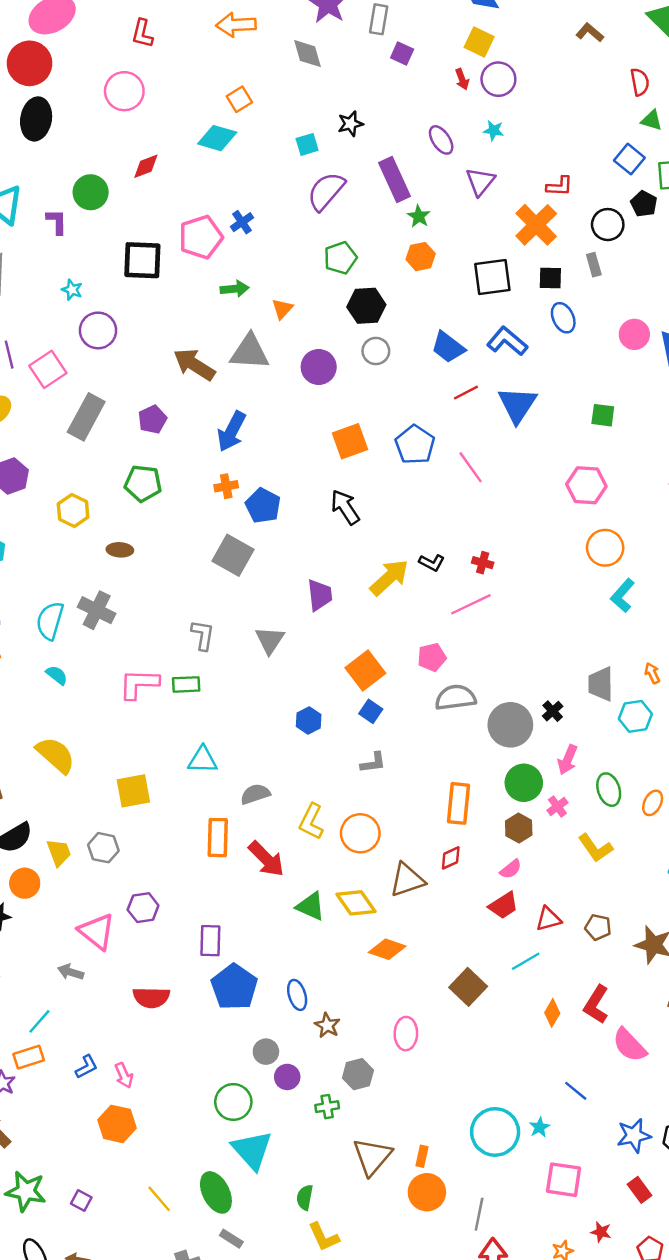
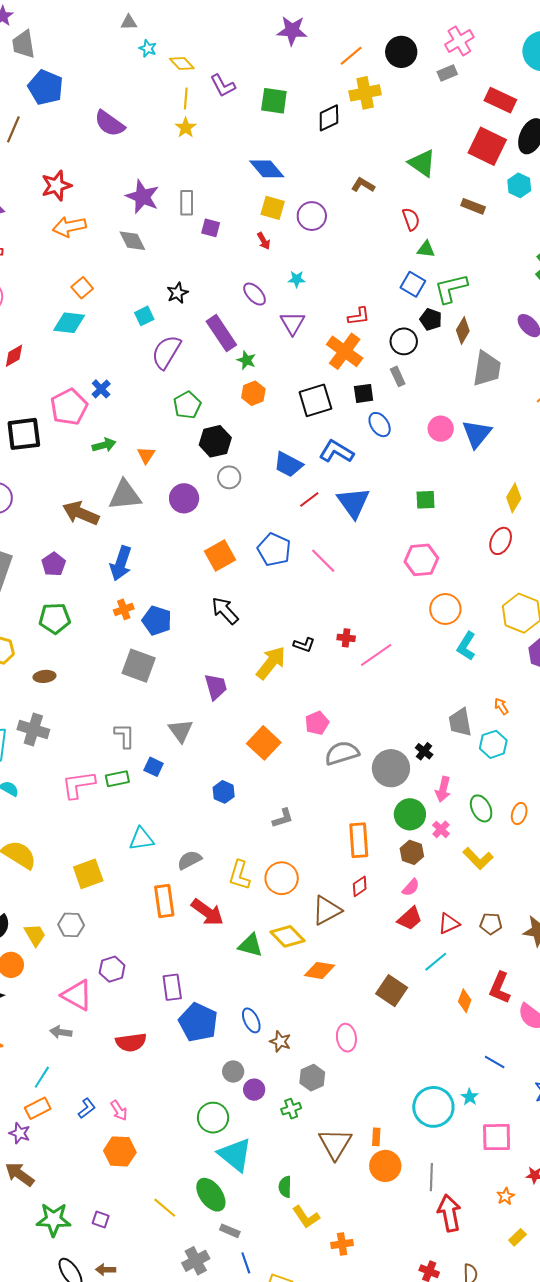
purple circle: (498, 79) -> (312, 216), moved
pink line: (471, 604) -> (376, 655), moved
blue square: (371, 711) -> (154, 767), moved

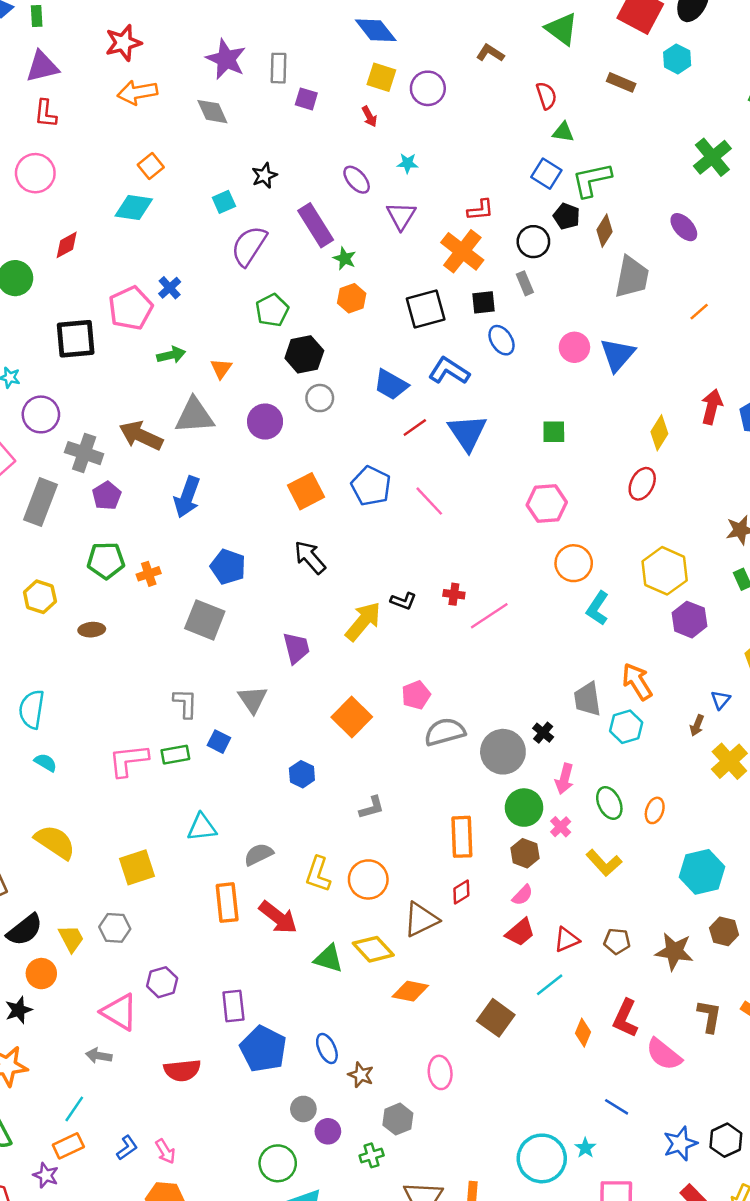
orange cross: (124, 609) -> (149, 574), moved
orange arrow: (501, 706) -> (637, 682), size x1.8
gray cross: (33, 730) -> (84, 453), moved

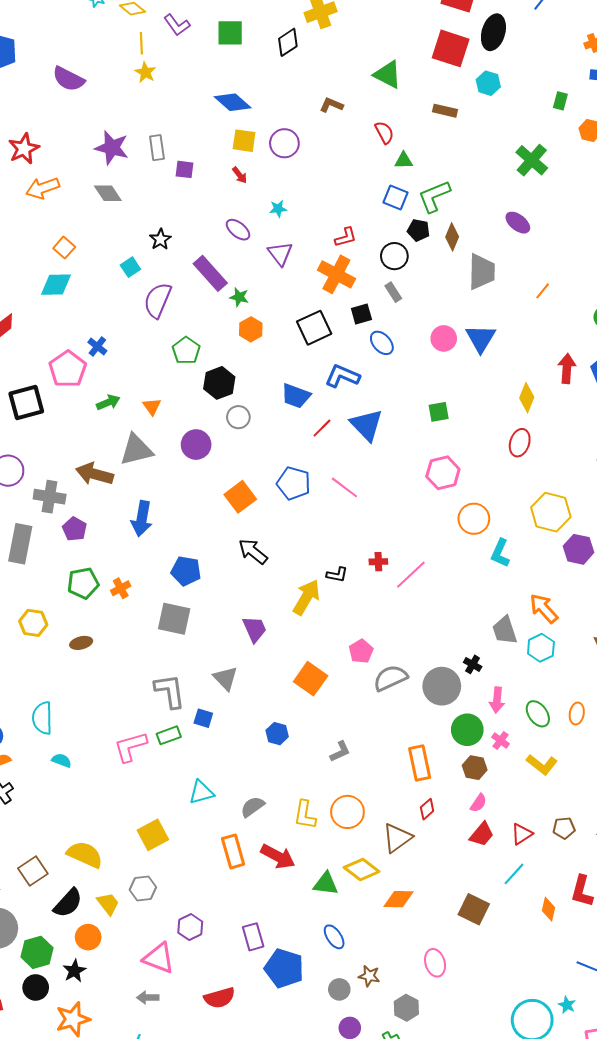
gray L-shape: (185, 703) -> (170, 691), size x1.4
yellow semicircle: (55, 842) -> (85, 855), moved
blue ellipse: (327, 1049) -> (334, 937), moved
gray circle: (303, 1109) -> (339, 989), moved

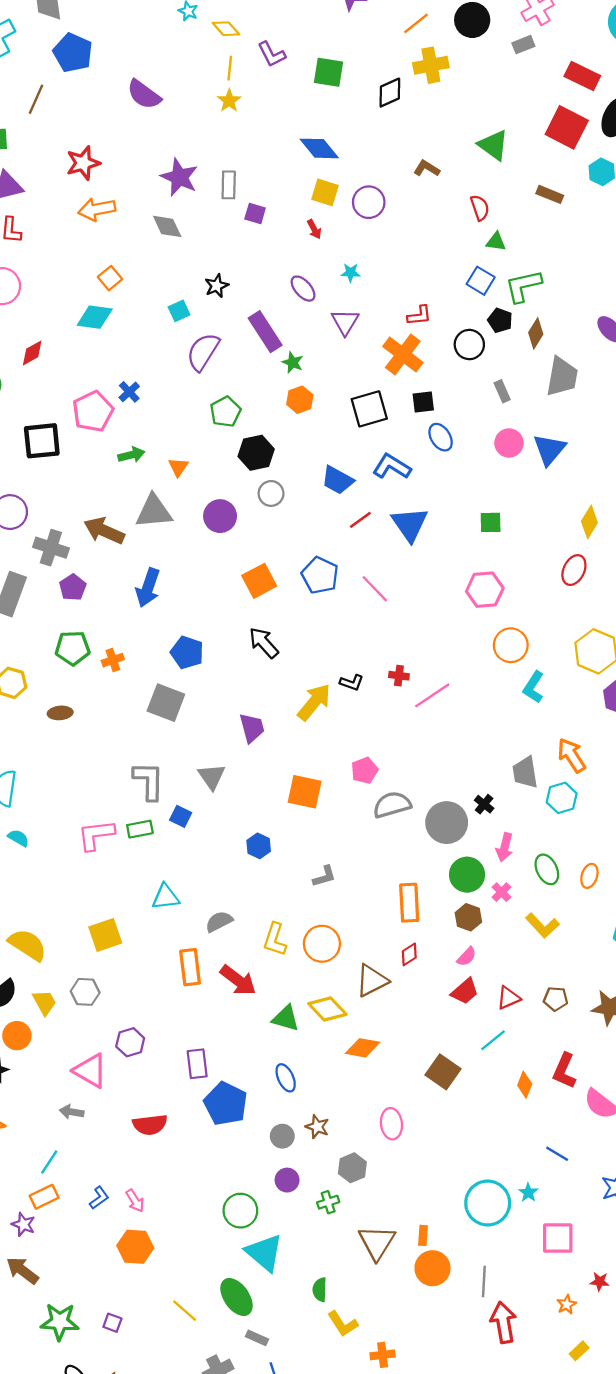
gray rectangle: (393, 292) -> (502, 391), moved
orange square: (311, 679) -> (305, 792), turned -32

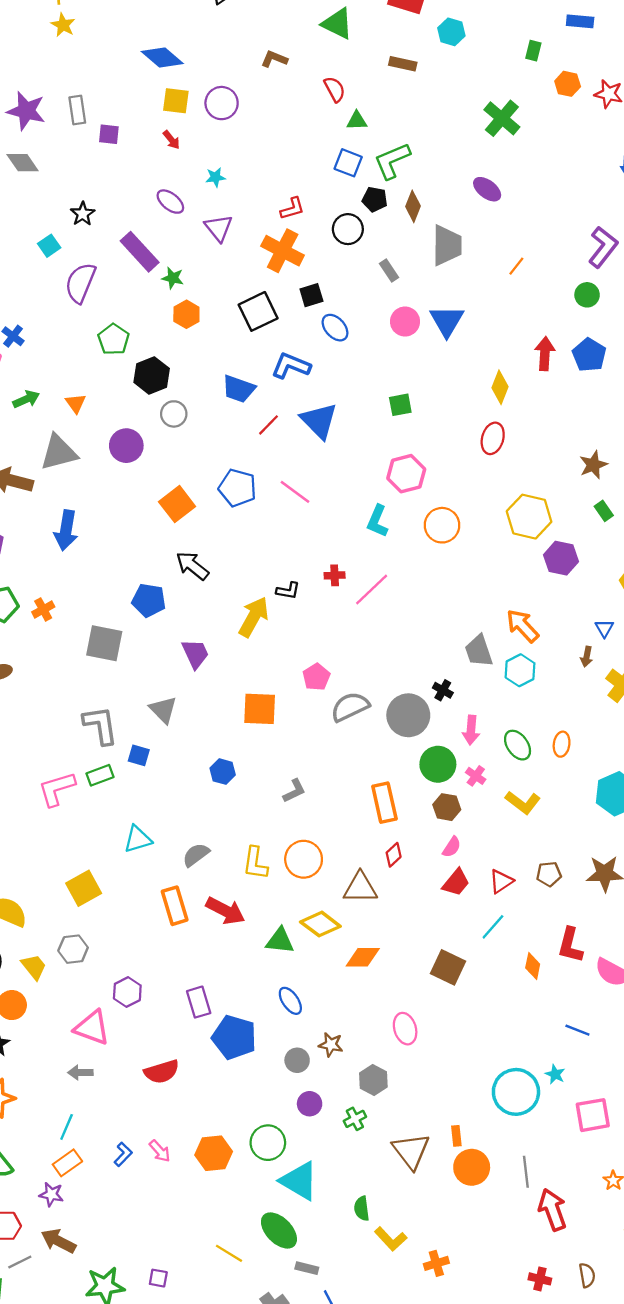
blue pentagon: (187, 652) -> (149, 600), moved
cyan L-shape: (534, 687) -> (377, 521), moved
brown triangle: (372, 981) -> (360, 888), turned 36
orange hexagon: (135, 1247) -> (214, 1153), moved

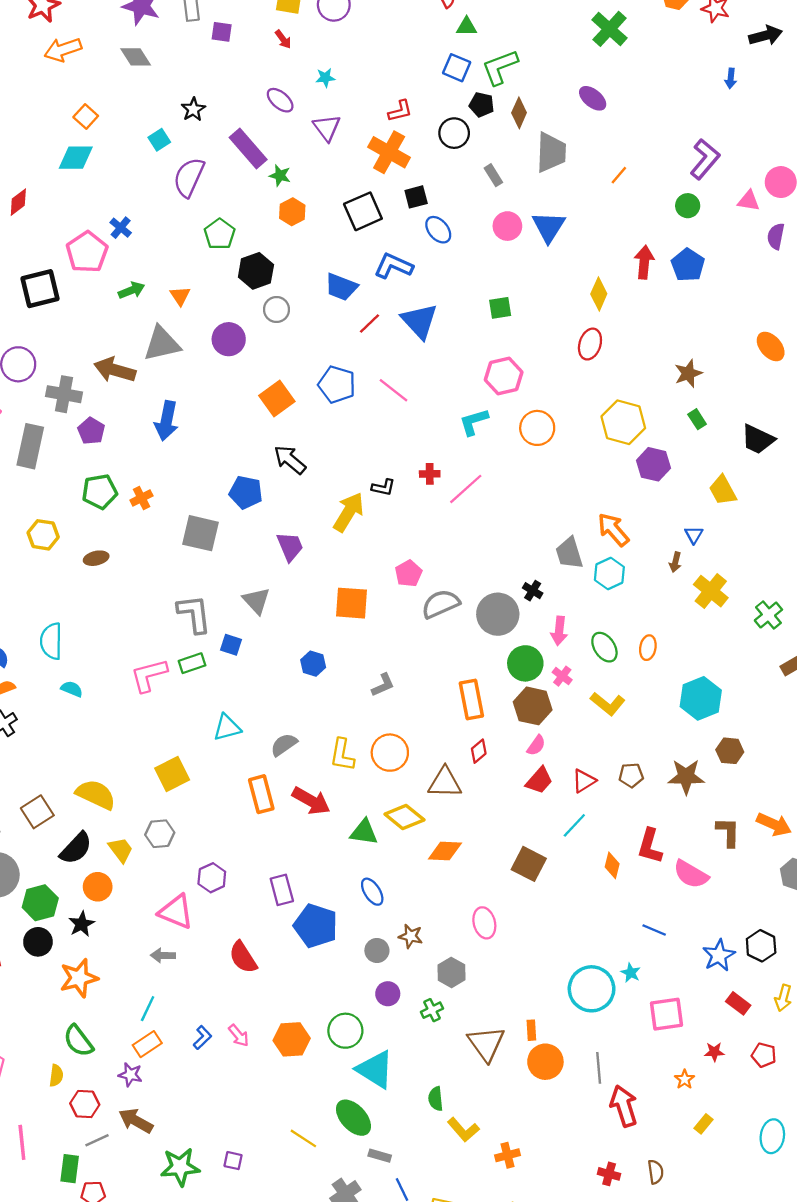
cyan L-shape: (377, 521) -> (474, 422), turned 48
brown hexagon: (447, 807) -> (533, 706), size x1.4
red semicircle: (162, 1072) -> (243, 957), turned 72

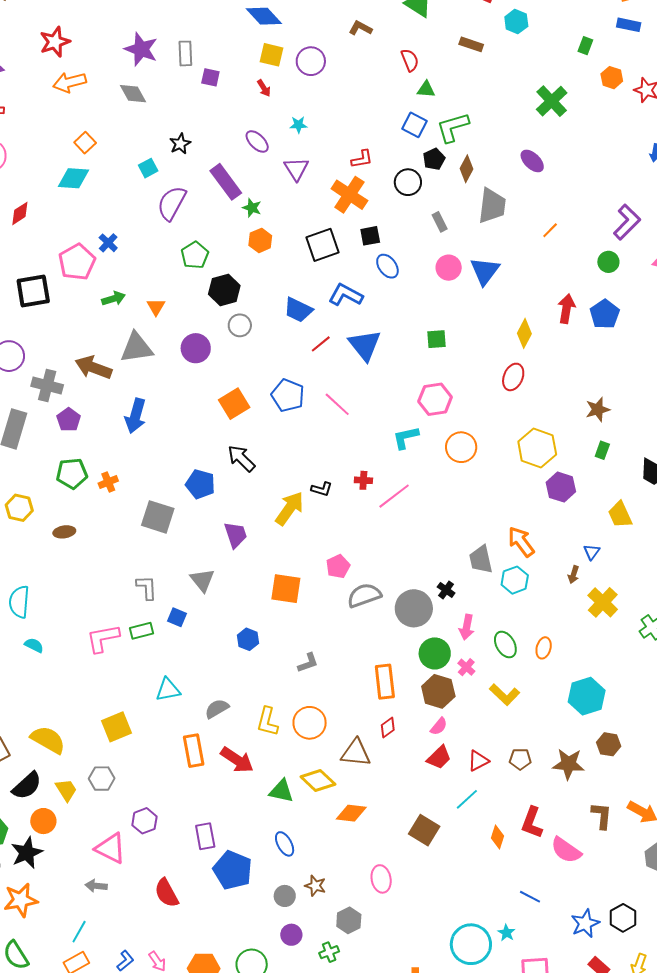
black pentagon: (482, 105) -> (434, 159), turned 30
green rectangle: (697, 419) -> (602, 450), turned 48
gray L-shape: (194, 614) -> (147, 587), size x0.7
black star: (82, 924) -> (27, 853), size x1.4

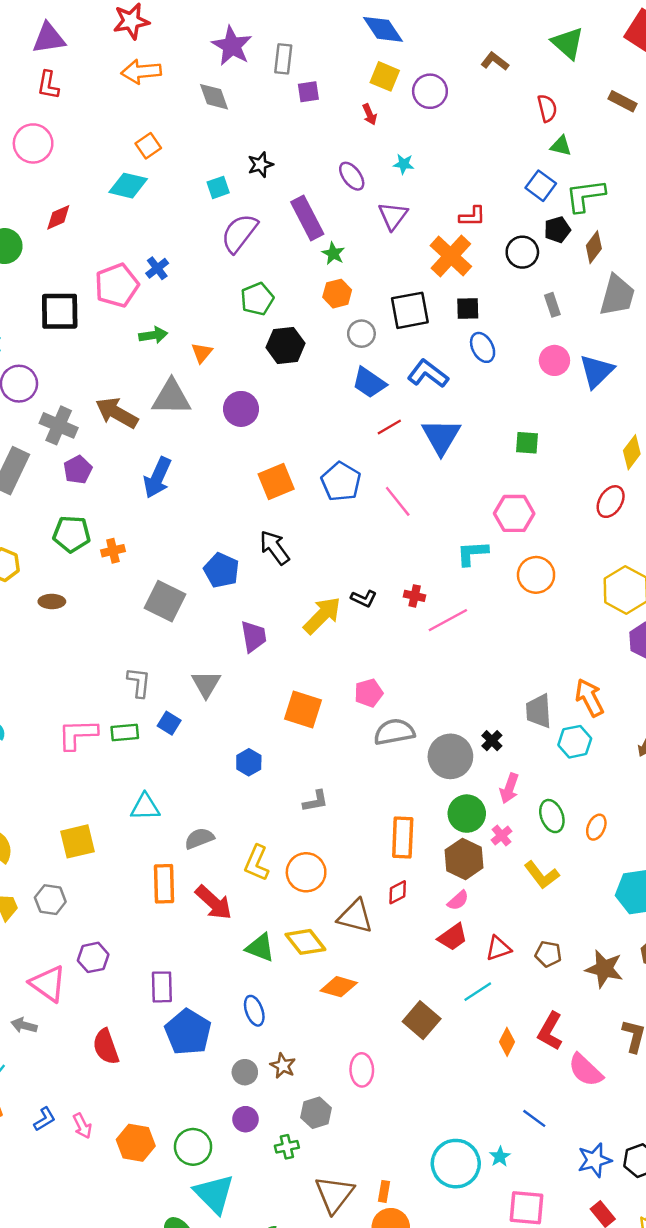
purple square: (210, 77) -> (308, 92), turned -30
gray circle: (240, 325) -> (361, 334), moved

